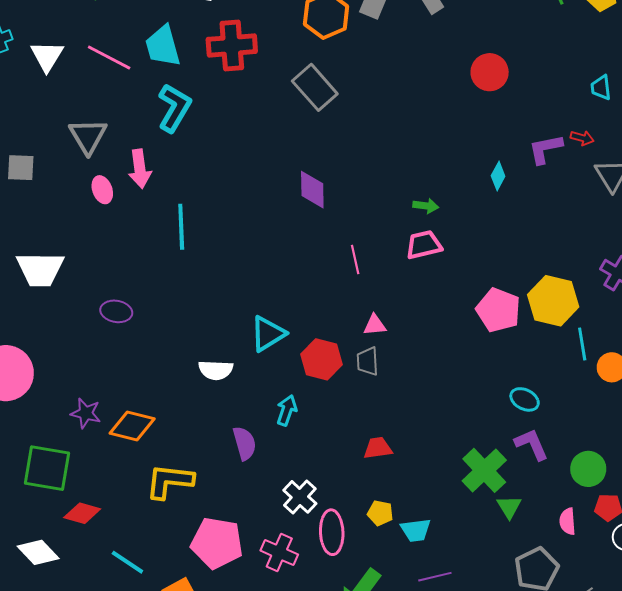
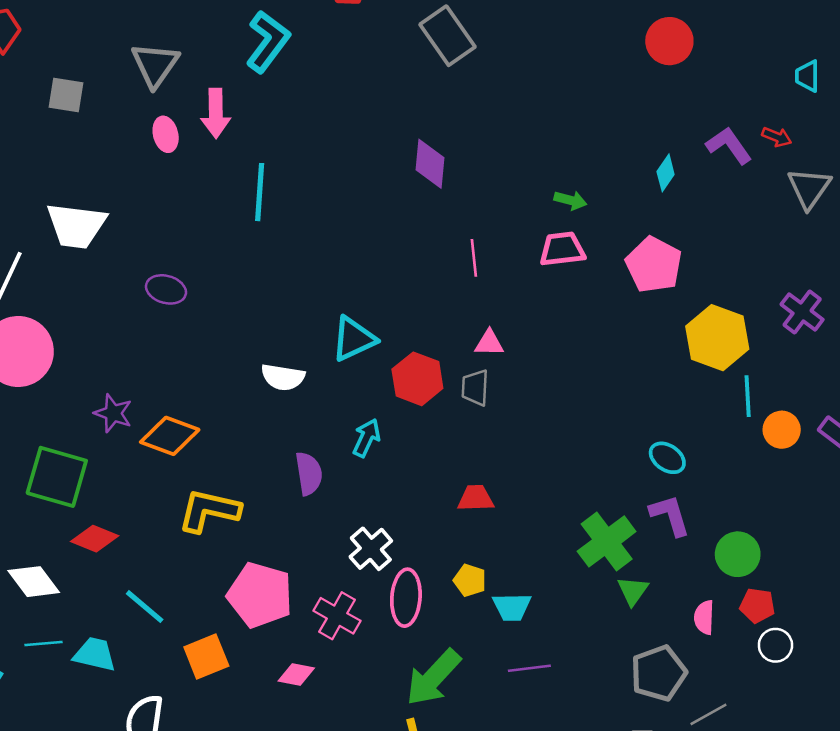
purple L-shape: (545, 149) -> (729, 145), turned 60
pink pentagon: (498, 310) -> (654, 265), moved

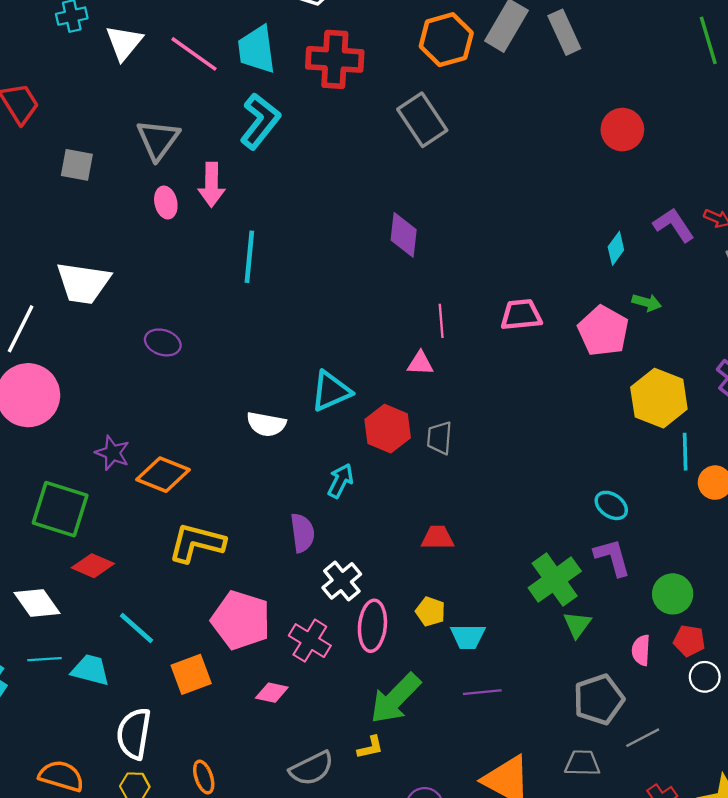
green arrow: (570, 200) -> (647, 302), moved
pink triangle: (489, 343) -> (420, 363), moved
purple semicircle: (309, 473) -> (302, 533), moved

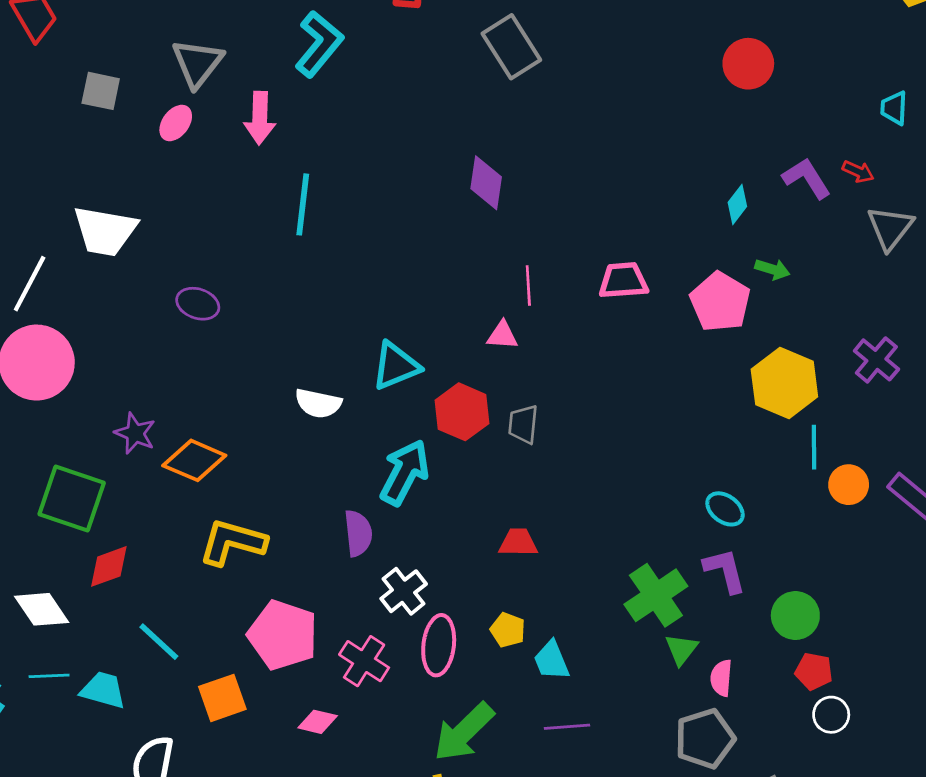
pink ellipse: (166, 203) -> (176, 123), moved, turned 48
cyan arrow: (340, 481) -> (405, 472), size x1.6
red diamond: (93, 566) -> (109, 566), turned -45
cyan trapezoid: (468, 636) -> (551, 660), turned 66
pink semicircle: (641, 650) -> (721, 678), moved

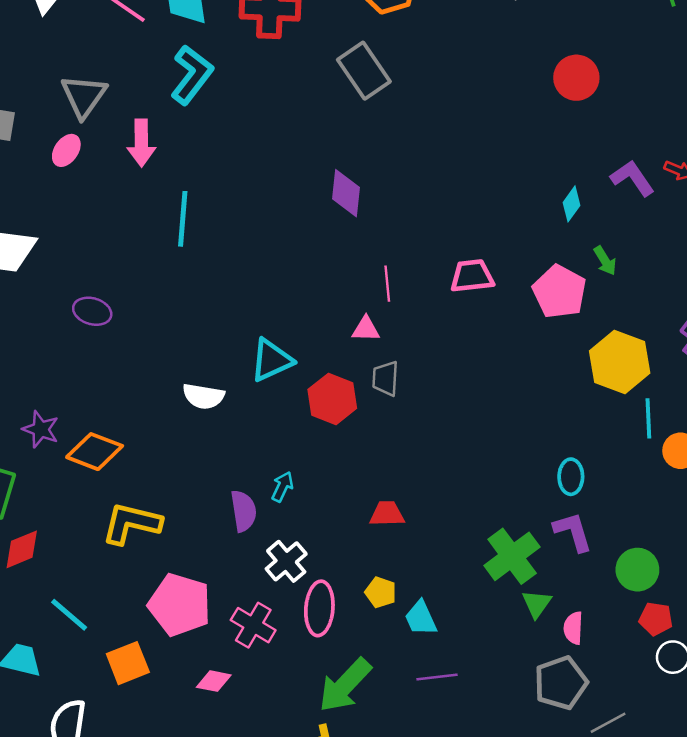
green arrow: (772, 269) -> (605, 261), turned 44
gray trapezoid: (523, 424) -> (385, 378), moved
cyan arrow: (405, 472) -> (282, 487), moved, size x0.5
cyan ellipse: (725, 509) -> (571, 477), turned 56

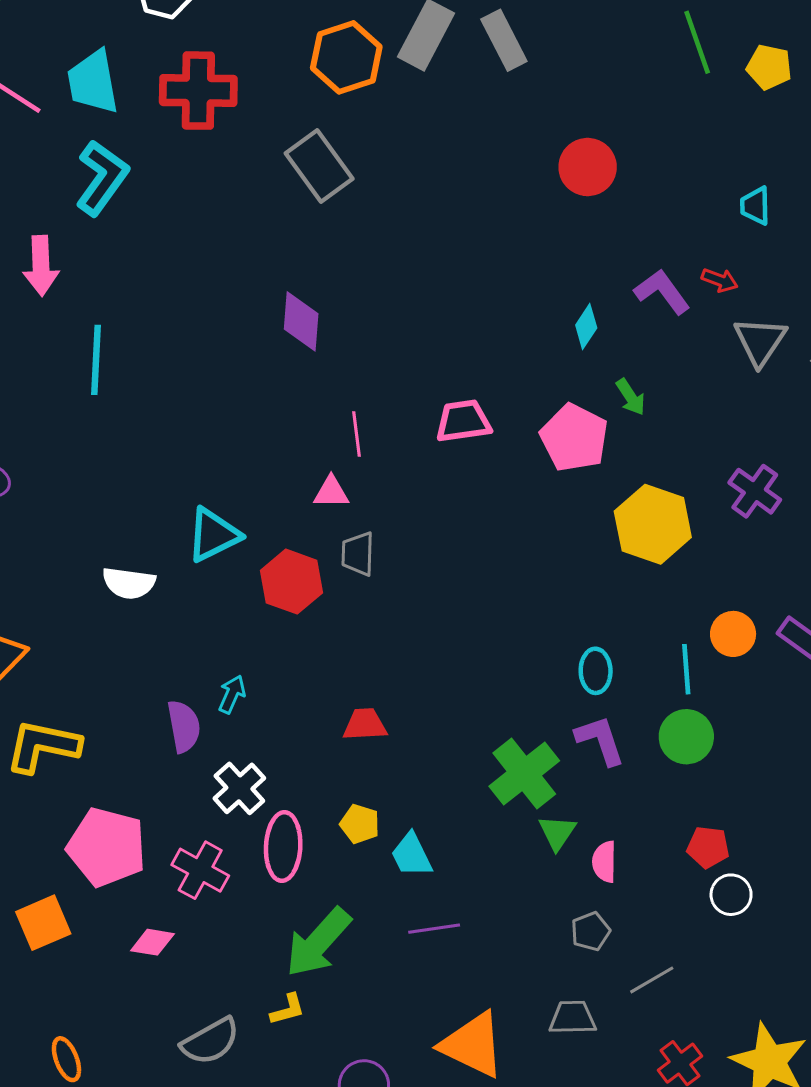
cyan line: (648, 418) -> (686, 669), moved
green circle: (637, 570) -> (686, 737), moved
gray pentagon: (561, 683) -> (591, 931), size x0.6

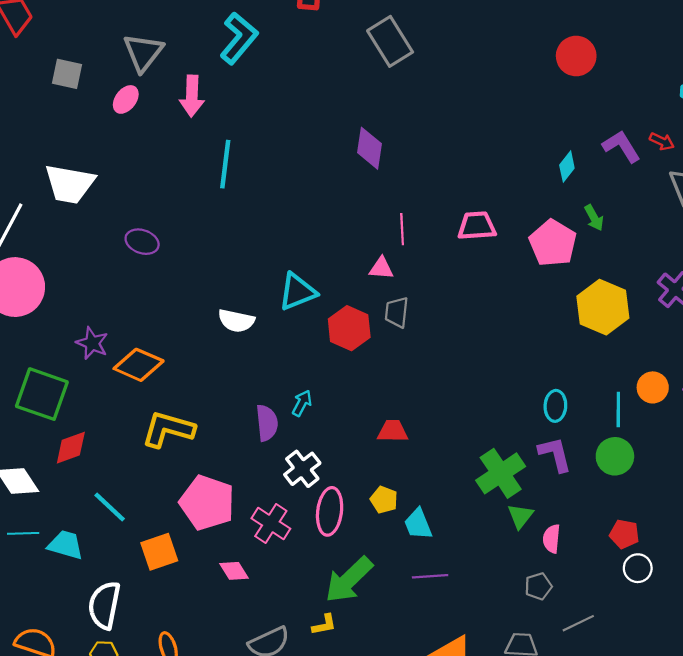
pink diamond: (152, 942) -> (234, 571), turned 44

